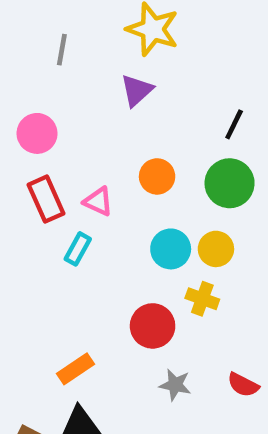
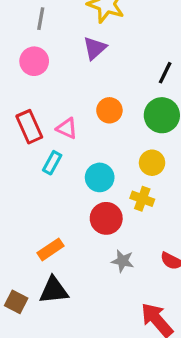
pink circle: (37, 133) -> (34, 61), moved
cyan circle: (171, 249) -> (100, 177), moved

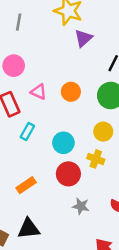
purple triangle: (95, 48) -> (83, 38), moved
pink circle: (34, 61) -> (14, 66), moved
pink triangle: (67, 128) -> (39, 92), moved
orange rectangle: (51, 249) -> (26, 185), moved

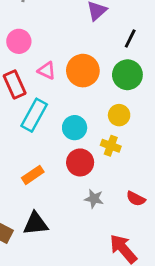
orange circle: (71, 92) -> (83, 71), size x1.5
cyan rectangle: (27, 132) -> (34, 115), size x1.6

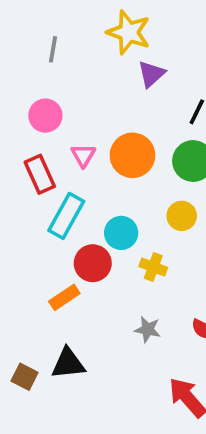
pink triangle: (47, 71) -> (83, 155), turned 36
yellow cross: (111, 146) -> (153, 267), moved
red circle: (80, 162) -> (93, 263), moved

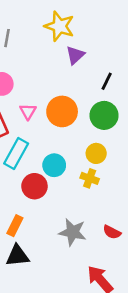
yellow cross: (153, 267) -> (90, 178), moved
orange rectangle: (64, 297) -> (15, 226), moved, turned -30
gray star: (148, 329) -> (73, 232), size x1.5

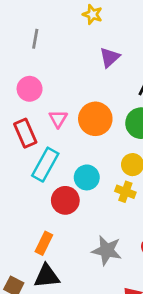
yellow star: (59, 26) -> (92, 14), moved, size x0.6

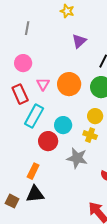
gray star: (107, 250) -> (77, 158), moved

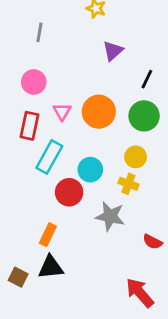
red rectangle: (20, 94) -> (30, 126), turned 36

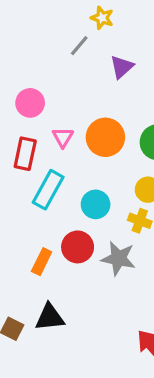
gray line: (39, 32) -> (79, 46), moved, turned 30
red circle: (69, 192) -> (78, 247), moved
orange rectangle: (48, 235) -> (42, 262), moved

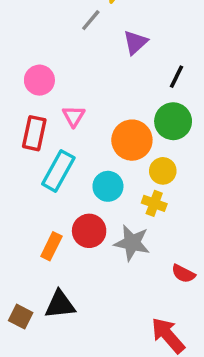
orange circle: (105, 137) -> (132, 140), moved

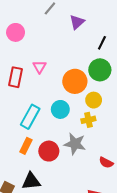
pink circle: (39, 80) -> (16, 32), moved
cyan rectangle: (58, 171) -> (30, 117), moved
yellow cross: (154, 203) -> (88, 120), turned -32
red circle: (89, 231) -> (49, 151), moved

